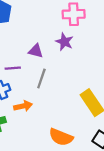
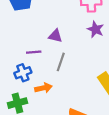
purple star: (64, 42) -> (95, 29), moved

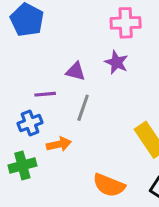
purple star: (95, 29) -> (116, 62), moved

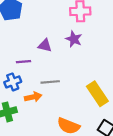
gray line: (83, 108) -> (50, 82), moved, turned 66

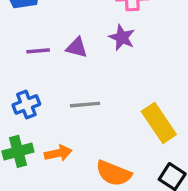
purple line: (23, 62) -> (38, 51), moved
orange arrow: (33, 97) -> (58, 153), moved

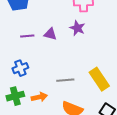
gray line: (85, 105) -> (65, 80), moved

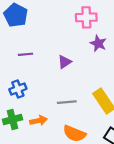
purple star: (77, 28) -> (98, 43), moved
purple triangle: (50, 34) -> (65, 62), moved, turned -48

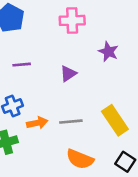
pink cross: (86, 17) -> (72, 20), moved
orange arrow: (39, 121) -> (37, 123), moved

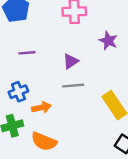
gray line: (71, 122) -> (73, 86), moved
orange semicircle: (80, 159) -> (44, 141), moved

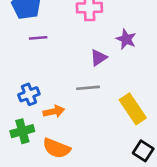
purple line: (27, 53) -> (38, 38), moved
purple triangle: (71, 61) -> (99, 58), moved

